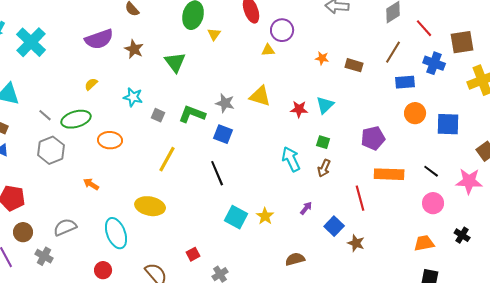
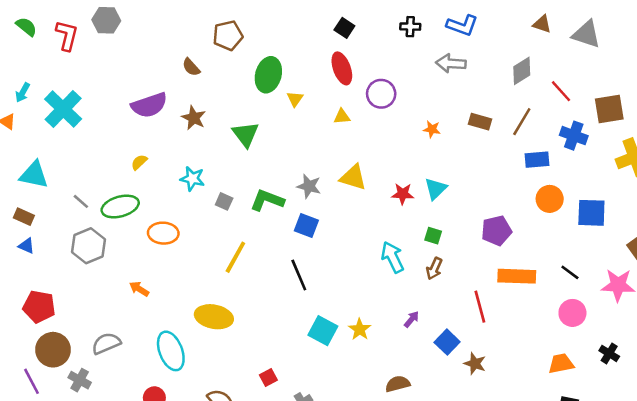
yellow triangle: (268, 50) -> (342, 117), moved
brown rectangle: (354, 65) -> (480, 122), moved
brown circle: (23, 232) -> (53, 350), size x1.4

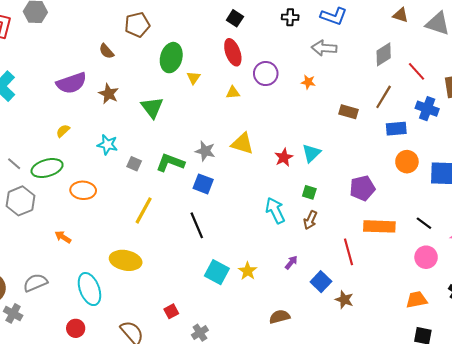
brown rectangle: (480, 122) -> (349, 112), moved
orange star: (432, 129) -> (308, 82), moved
red star: (403, 194) -> (284, 157), turned -30

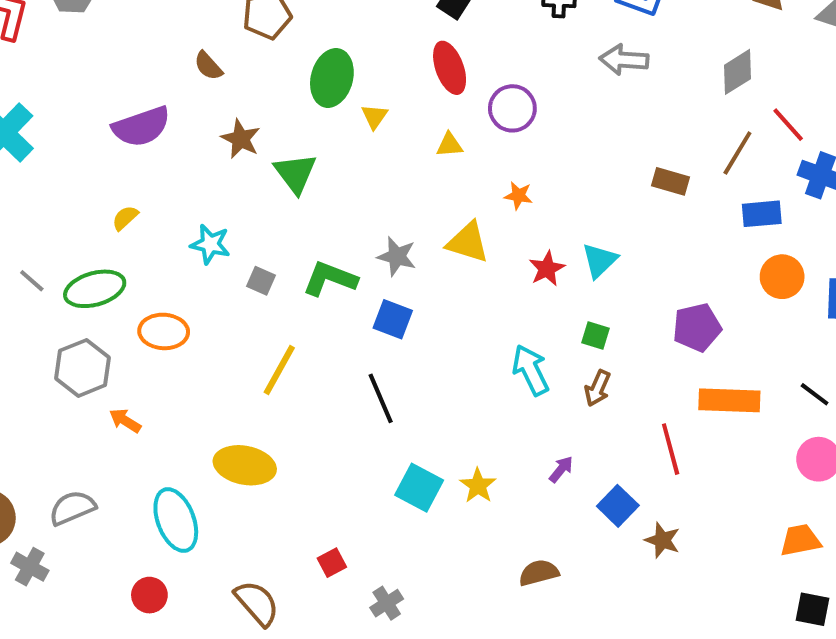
red line: (416, 71) -> (788, 125), moved
orange star: (308, 82) -> (518, 196), moved
brown star: (109, 94) -> (241, 139), moved
gray hexagon: (20, 201) -> (83, 368), moved

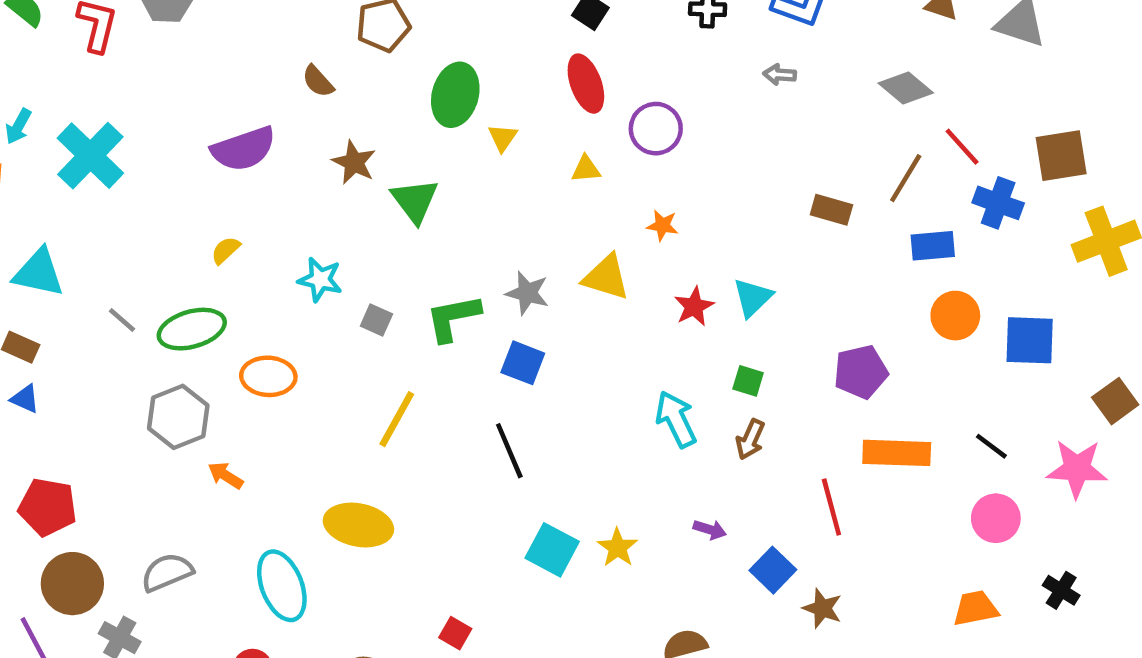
gray arrow: (624, 60) -> (780, 75), size x0.6
gray diamond: (737, 72) -> (906, 88), turned 72
green L-shape: (330, 279) -> (453, 318), turned -32
purple arrow: (561, 469) -> (710, 529), turned 68
red square: (332, 563) -> (455, 633), turned -32

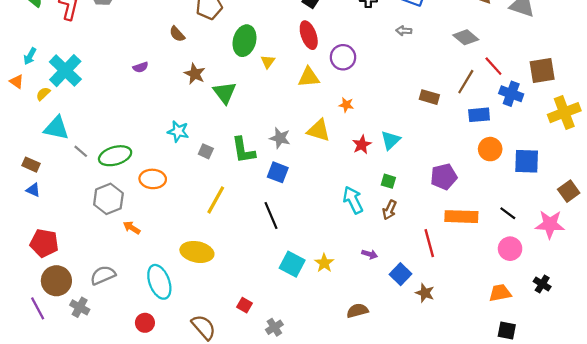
purple semicircle: (244, 149) -> (141, 67), size x0.5
yellow triangle: (586, 169) -> (309, 77), size x1.5
yellow semicircle: (226, 250) -> (43, 94), moved
cyan triangle: (39, 273) -> (56, 128), moved
green L-shape: (453, 318) -> (243, 150), turned -88

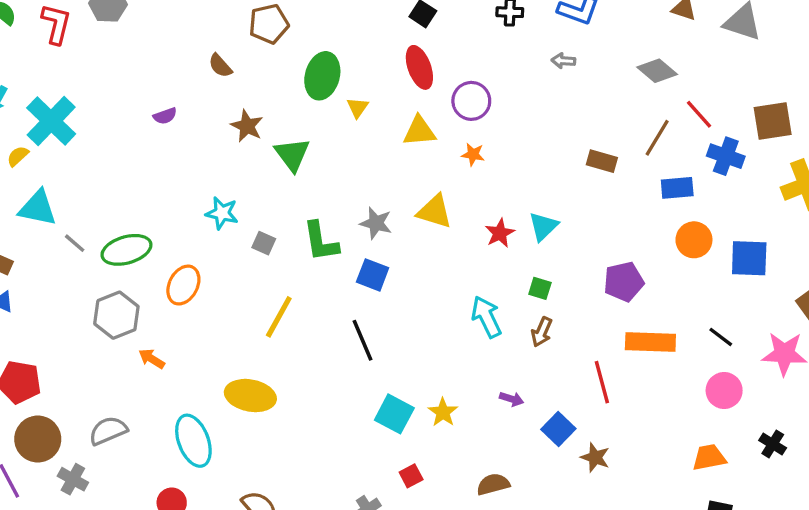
orange star: (346, 105) -> (473, 154), moved
orange ellipse: (153, 179) -> (183, 285), turned -65
red square: (245, 305) -> (411, 476), moved, turned 32

